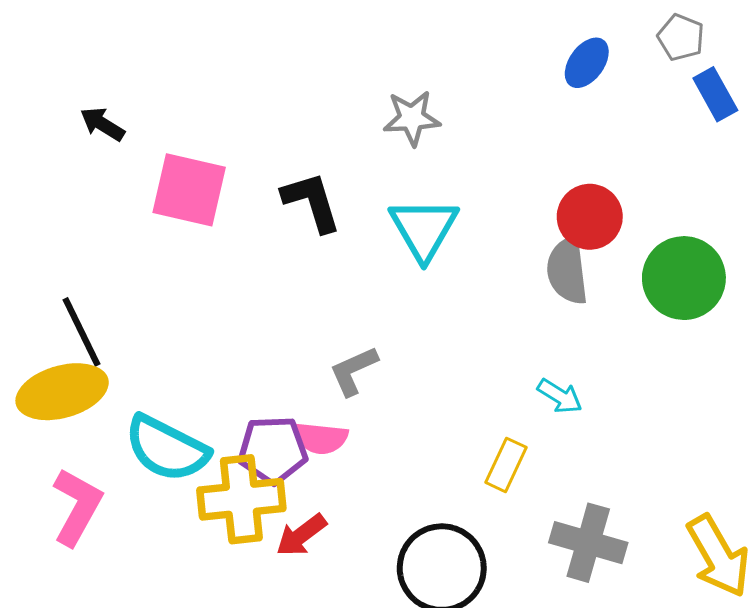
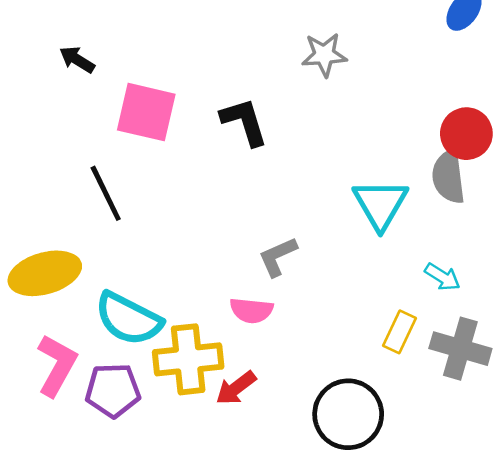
cyan triangle: (424, 229) -> (380, 204), moved
black line: (81, 332) -> (106, 193), moved
purple pentagon: (273, 450) -> (113, 390), moved
gray cross: (588, 543) -> (460, 349), moved

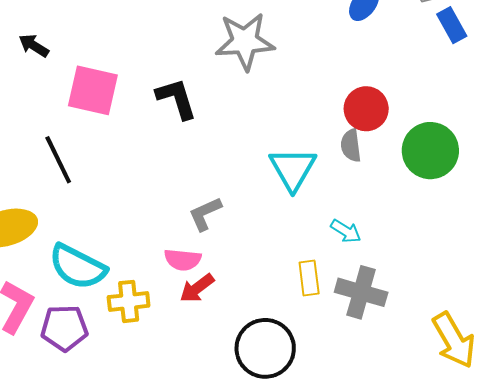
gray star: (324, 55) -> (245, 41), size x1.5
gray semicircle: (448, 177) -> (351, 145), size x0.7
yellow rectangle: (399, 332) -> (309, 278), turned -32
yellow cross: (188, 359) -> (129, 301), size x0.7
red arrow: (236, 388) -> (197, 288), moved

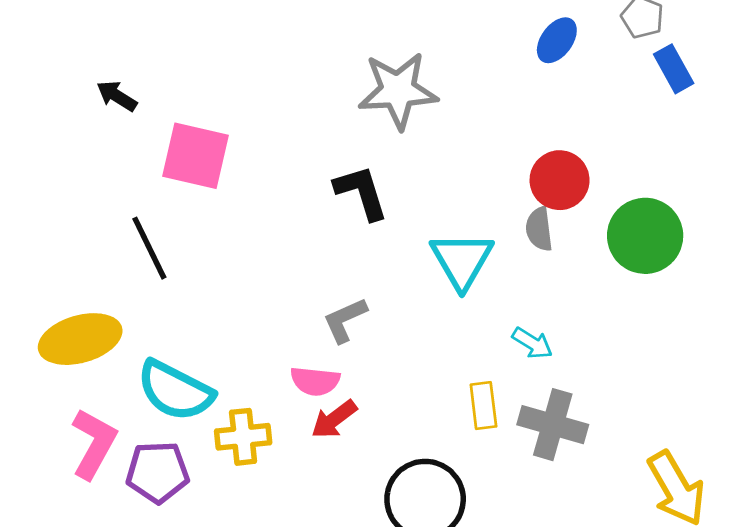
black L-shape: (176, 99) -> (361, 192), moved

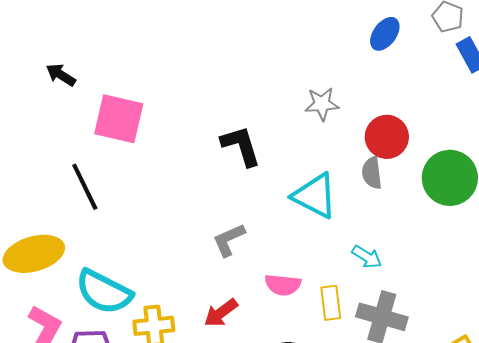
gray star: (398, 91) -> (322, 104), moved, size x0.6
cyan triangle: (462, 260) -> (315, 196), turned -33
pink semicircle: (315, 381) -> (283, 285), moved

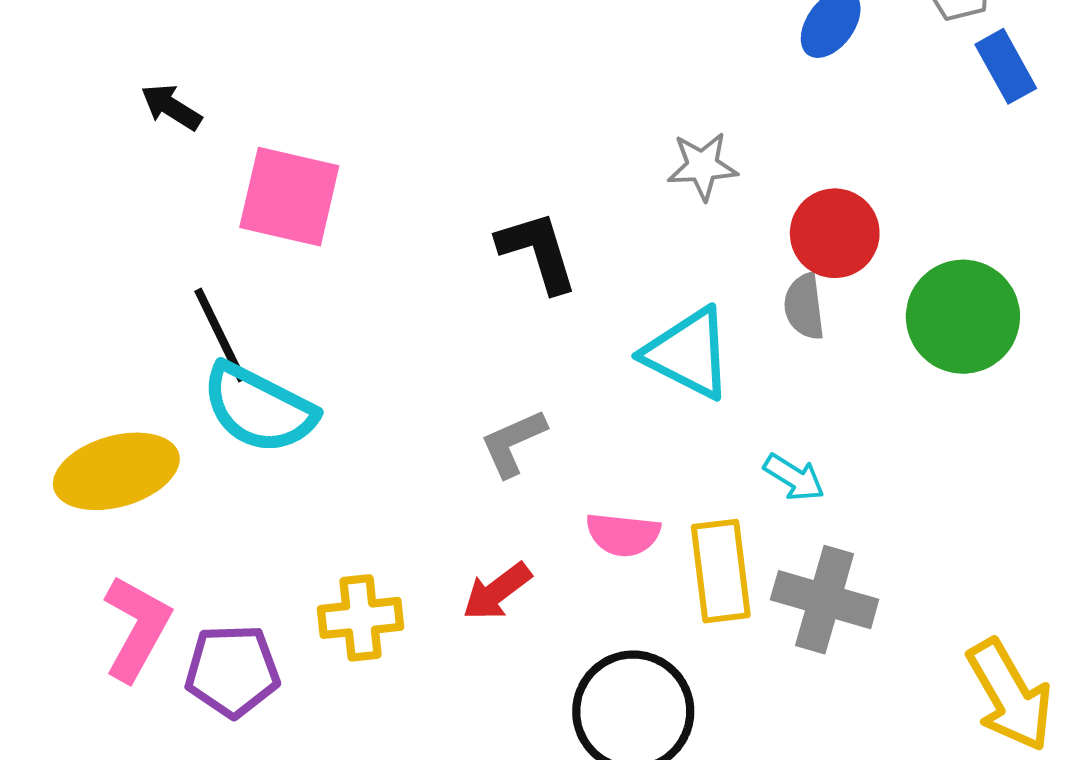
cyan semicircle: (104, 292) -> (259, 408), moved
yellow rectangle: (331, 303) -> (721, 571), size x1.4

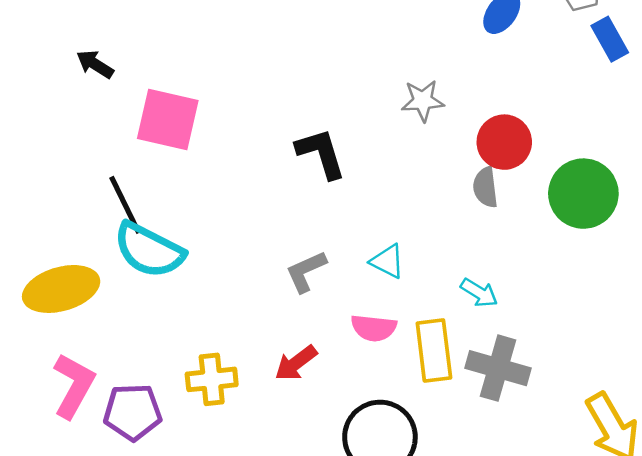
cyan triangle: (688, 353) -> (388, 261), moved, size x0.6

